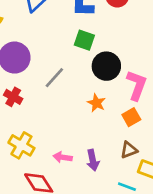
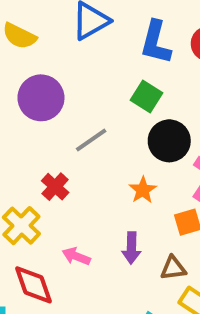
red cross: (13, 97) -> (55, 187), moved
purple arrow: (93, 160) -> (131, 248), moved

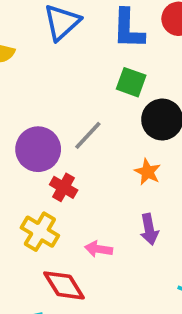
purple circle: (41, 98) -> (38, 149), moved

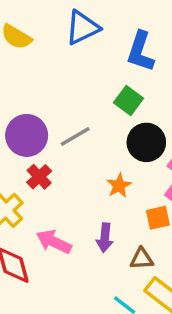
pink arrow: (99, 249) -> (54, 242), size x1.4

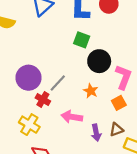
gray line: (75, 136) -> (58, 83), moved
purple arrow: (105, 238) -> (96, 133), moved
pink arrow: (54, 242) -> (72, 117), moved

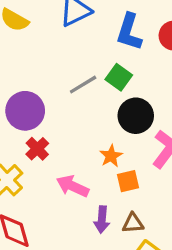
gray line: (58, 83) -> (83, 85), moved
orange square: (119, 103) -> (128, 181), moved

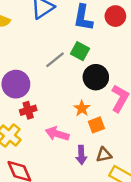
red cross: (37, 149) -> (28, 110), turned 35

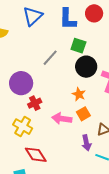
green square: (80, 51) -> (78, 46), moved
orange square: (96, 125) -> (83, 114), moved
purple arrow: (81, 155) -> (86, 143), moved

